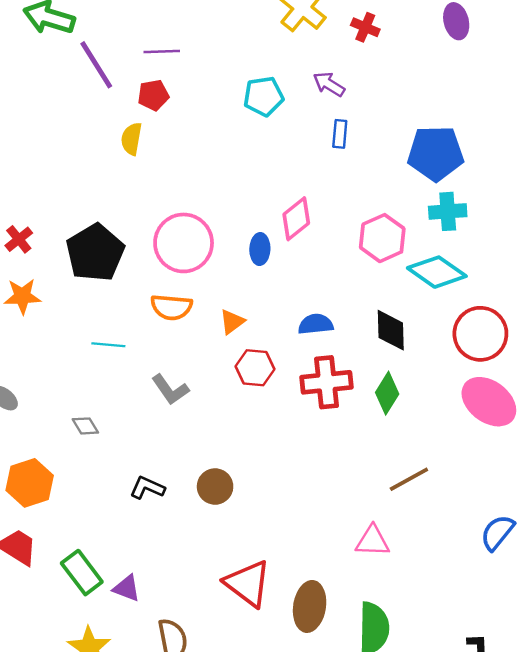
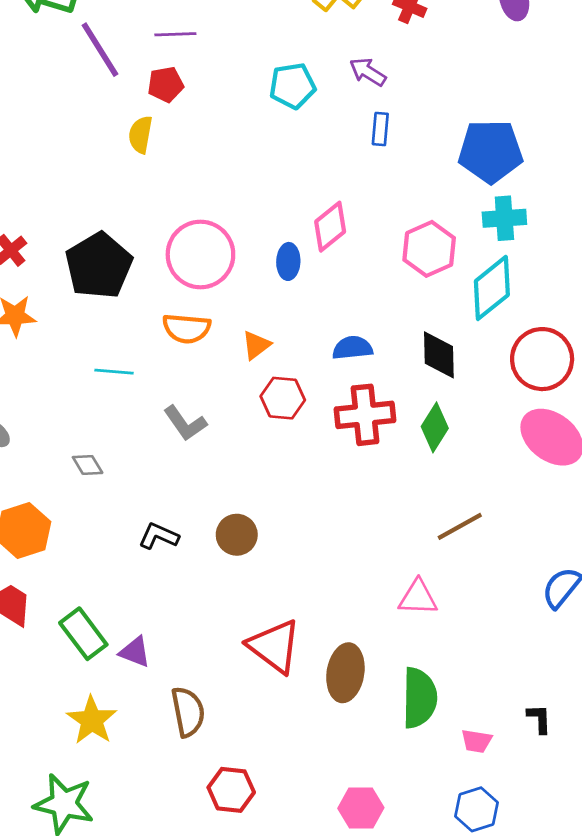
cyan diamond: (437, 272) -> (492, 288), turned -74

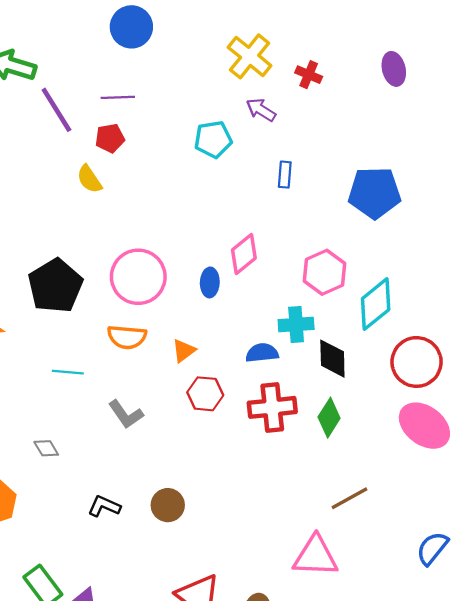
purple arrow: (368, 72) -> (261, 110), moved
yellow semicircle: (141, 135) -> (89, 179), turned -44
cyan cross: (504, 218) -> (296, 325), moved
pink triangle: (418, 597) -> (315, 556), size x1.4

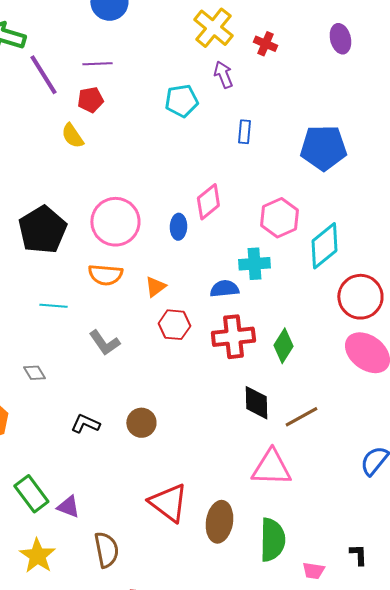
purple arrow: (261, 110) -> (223, 75), turned 36
black diamond: (332, 359) -> (256, 403), moved

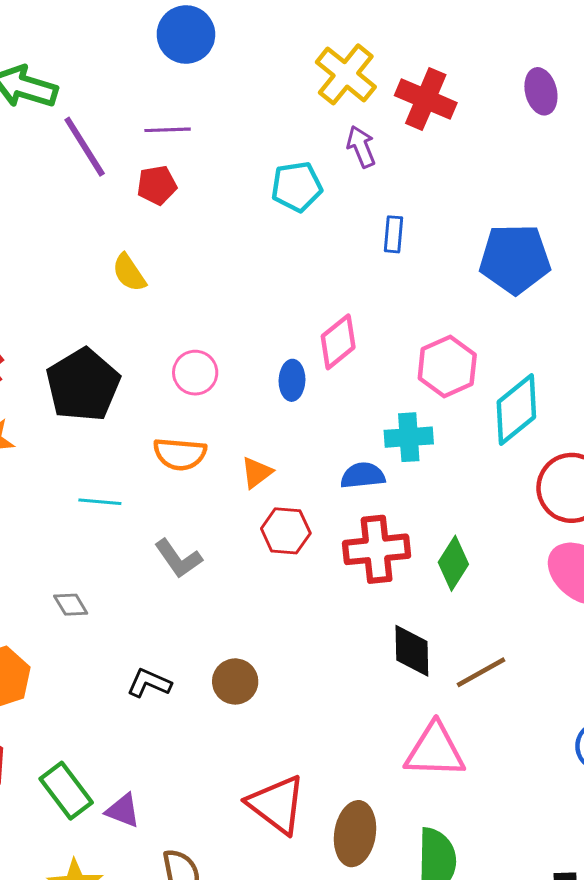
red cross: (265, 44) -> (426, 99), size x1.6
yellow semicircle: (72, 136) -> (129, 273), moved
pink circle: (115, 222) -> (195, 373), size x0.6

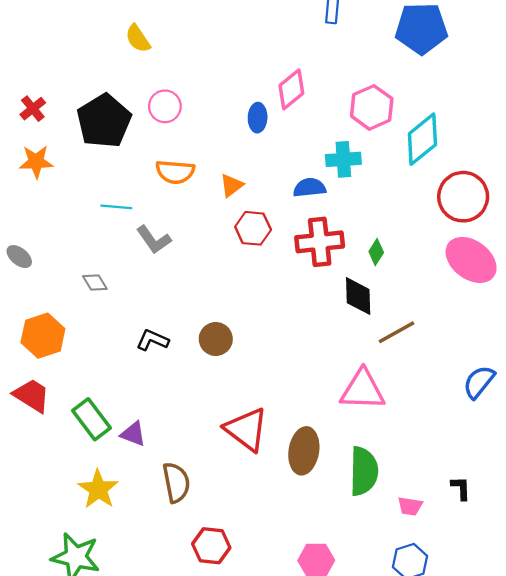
pink circle: (195, 373) -> (165, 106), moved
gray L-shape: (178, 559) -> (154, 240), moved
green diamond: (453, 563) -> (376, 252), size x0.7
black diamond: (412, 651) -> (358, 296), moved

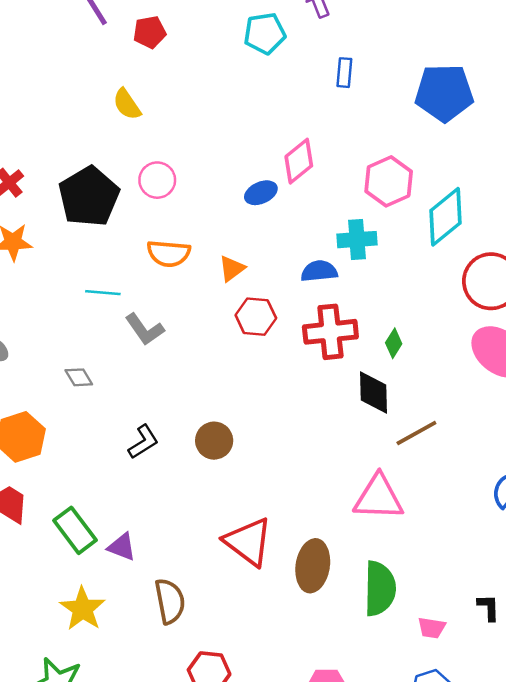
blue ellipse: (258, 118) -> (261, 193), turned 64
black L-shape: (152, 340) -> (143, 442), turned 124

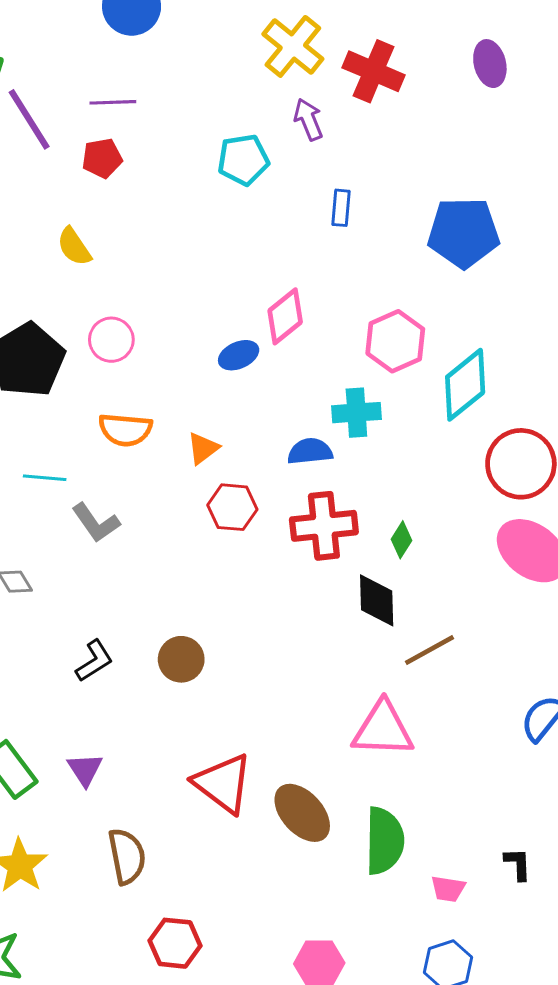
purple triangle: (122, 547) -> (85, 769), moved, turned 36
brown ellipse: (313, 566) -> (302, 813), turned -51

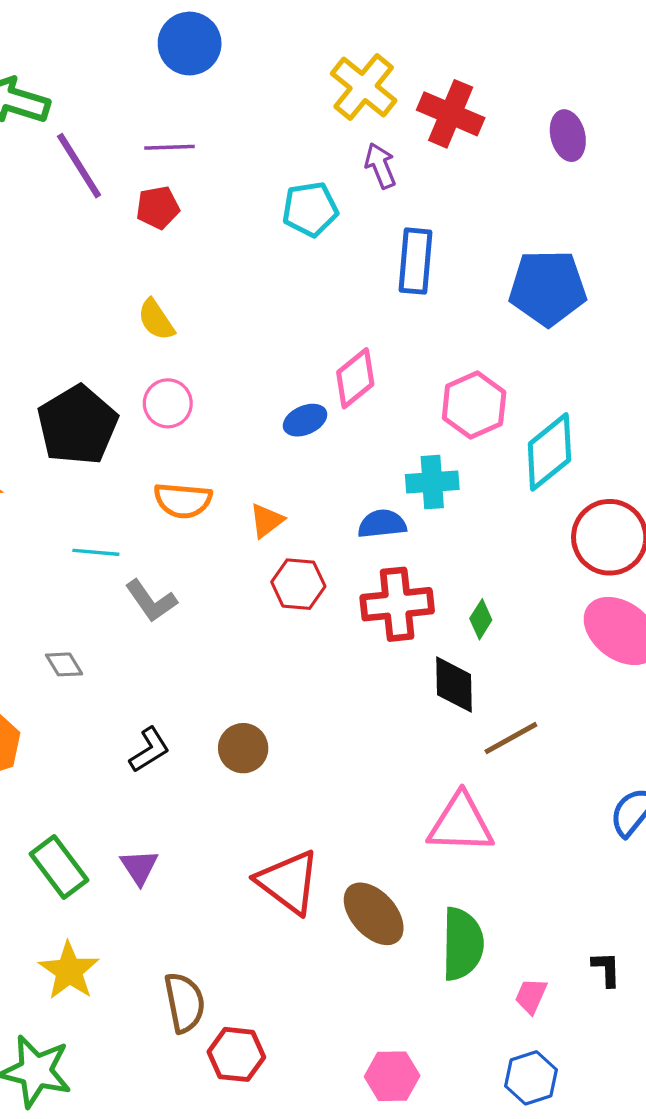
purple ellipse: (490, 64) -> (568, 136), moved
blue rectangle: (341, 208) -> (416, 261), size x1.6
yellow semicircle: (74, 247) -> (156, 320), moved
brown semicircle: (127, 856) -> (185, 1003), moved
pink trapezoid: (448, 889) -> (531, 996), turned 105

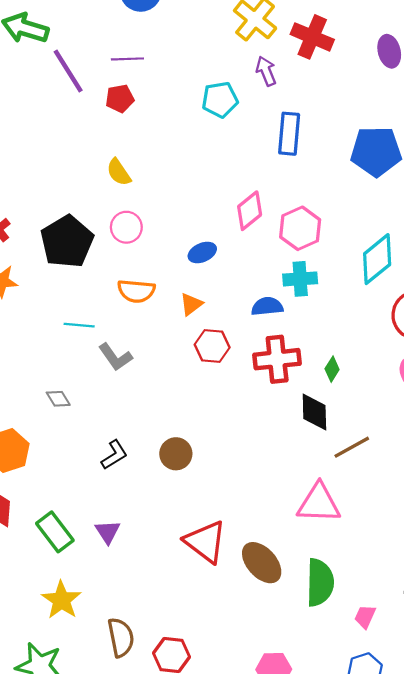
pink hexagon: (474, 405) -> (300, 228), moved
blue ellipse: (305, 420) -> (202, 253), moved
brown semicircle: (185, 1003) -> (121, 637), moved

